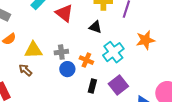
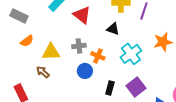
gray cross: (61, 52) -> (79, 46), moved
orange cross: (86, 60) -> (98, 56), moved

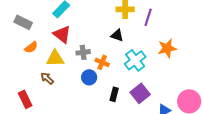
red triangle: (82, 15) -> (62, 34), moved

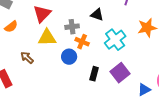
red triangle: (62, 34) -> (42, 14), turned 36
gray cross: (83, 52) -> (72, 27), moved
yellow triangle: (55, 58) -> (47, 38), moved

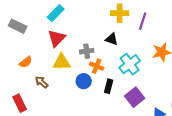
orange semicircle: (11, 27) -> (26, 62), moved
black rectangle: (94, 74) -> (109, 86), moved

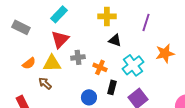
yellow cross: (120, 13) -> (107, 16), moved
gray cross: (87, 51) -> (78, 57), moved
yellow triangle: (62, 62) -> (52, 63), moved
blue circle: (84, 81) -> (89, 97), moved

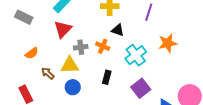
yellow triangle: (52, 63) -> (70, 65), moved
orange cross: (100, 67) -> (103, 46), moved
black rectangle: (112, 87) -> (107, 77), moved
blue circle: (89, 97) -> (73, 87), moved

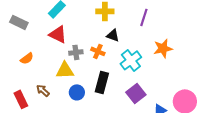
red triangle: (63, 29) -> (58, 34), turned -48
brown arrow: (48, 73) -> (43, 90), moved
black rectangle: (107, 77) -> (102, 82), size x1.5
blue circle: (73, 87) -> (77, 92), moved

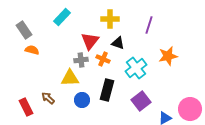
gray rectangle: (19, 22) -> (24, 30), turned 30
red triangle: (58, 34) -> (90, 41), moved, turned 42
orange semicircle: (27, 58) -> (32, 50), moved, turned -128

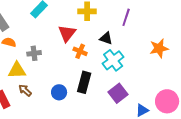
black triangle: (118, 43) -> (106, 38), moved
orange star: (168, 56) -> (159, 48), moved
gray cross: (81, 60) -> (34, 53), moved
yellow triangle: (70, 78) -> (17, 70), moved

